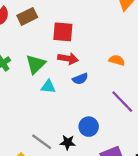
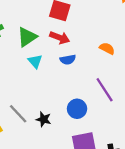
cyan triangle: (48, 87) -> (35, 61), turned 32
blue circle: (89, 127) -> (77, 109), moved

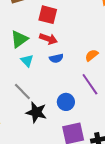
orange semicircle: (107, 48) -> (92, 55), moved, turned -64
gray line: (18, 114) -> (22, 91), moved
black star: (43, 119) -> (36, 112), size x1.5

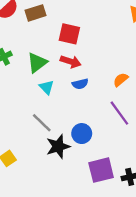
blue circle: (66, 102) -> (82, 134), moved
black star: (36, 112) -> (58, 146), turned -30

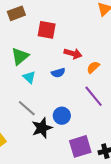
red arrow: (71, 62) -> (73, 54), moved

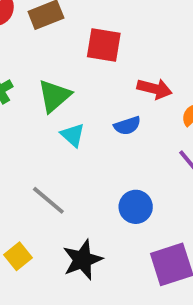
gray line: (27, 108) -> (48, 200), moved
black star: (42, 128) -> (82, 260), moved

